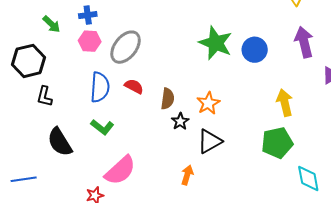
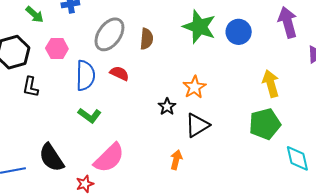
pink hexagon: (90, 41) -> (57, 48), moved
brown semicircle: (168, 99) -> (147, 39), moved
black semicircle: (60, 142) -> (51, 158), moved

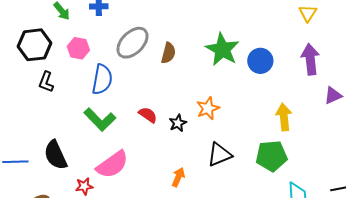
red semicircle: (119, 73) -> (148, 115), moved
green L-shape: (89, 115) -> (100, 119), size x1.4
black triangle: (197, 125) -> (219, 154), moved

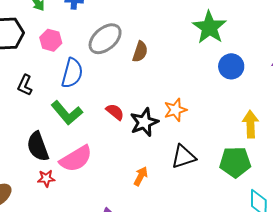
green star: (222, 49) -> (209, 27), moved
black L-shape: (46, 82) -> (25, 85), moved
black star: (178, 123) -> (144, 122), size x1.6
black semicircle: (55, 155) -> (38, 146), moved

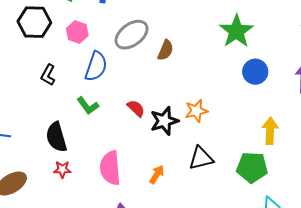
green L-shape: (67, 113) -> (88, 106), size x0.7
pink semicircle: (76, 159) -> (110, 168), moved, turned 112

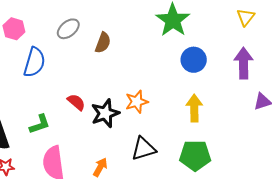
gray ellipse: (132, 35) -> (68, 29), size x0.7
green L-shape: (88, 106) -> (40, 124), moved, turned -70
yellow arrow: (270, 131) -> (194, 108), moved

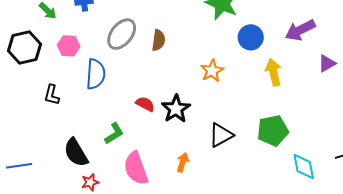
gray ellipse: (68, 29) -> (122, 34), size x1.4
purple arrow: (244, 63) -> (300, 30), turned -104
orange star: (137, 102) -> (212, 71), moved
yellow arrow: (194, 108) -> (274, 72), moved

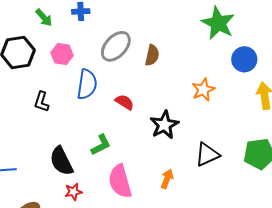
red semicircle: (145, 104) -> (125, 102), moved

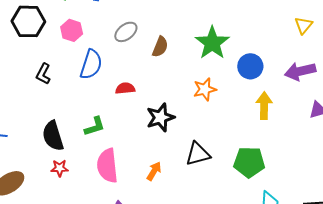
green star: (218, 23) -> (212, 43), moved
gray ellipse: (116, 46) -> (126, 32), size x0.7
red semicircle: (125, 102) -> (125, 88), turned -48

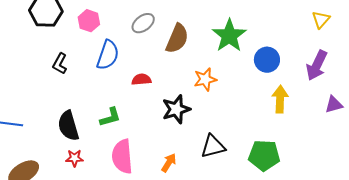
brown semicircle: (160, 47) -> (177, 39), size x1.4
purple arrow: (300, 71) -> (317, 65), turned -52
orange star: (205, 89) -> (205, 79), moved

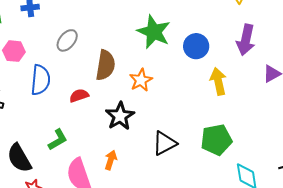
brown semicircle: (177, 39) -> (105, 65), moved
orange arrow: (169, 163) -> (111, 160), moved

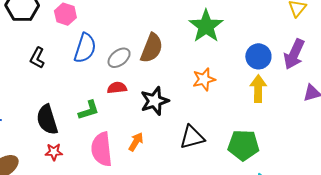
gray ellipse: (67, 40) -> (119, 58), moved
blue circle: (196, 46) -> (258, 56), moved
orange star: (141, 80) -> (204, 79), moved
red semicircle: (79, 96) -> (117, 88), moved

